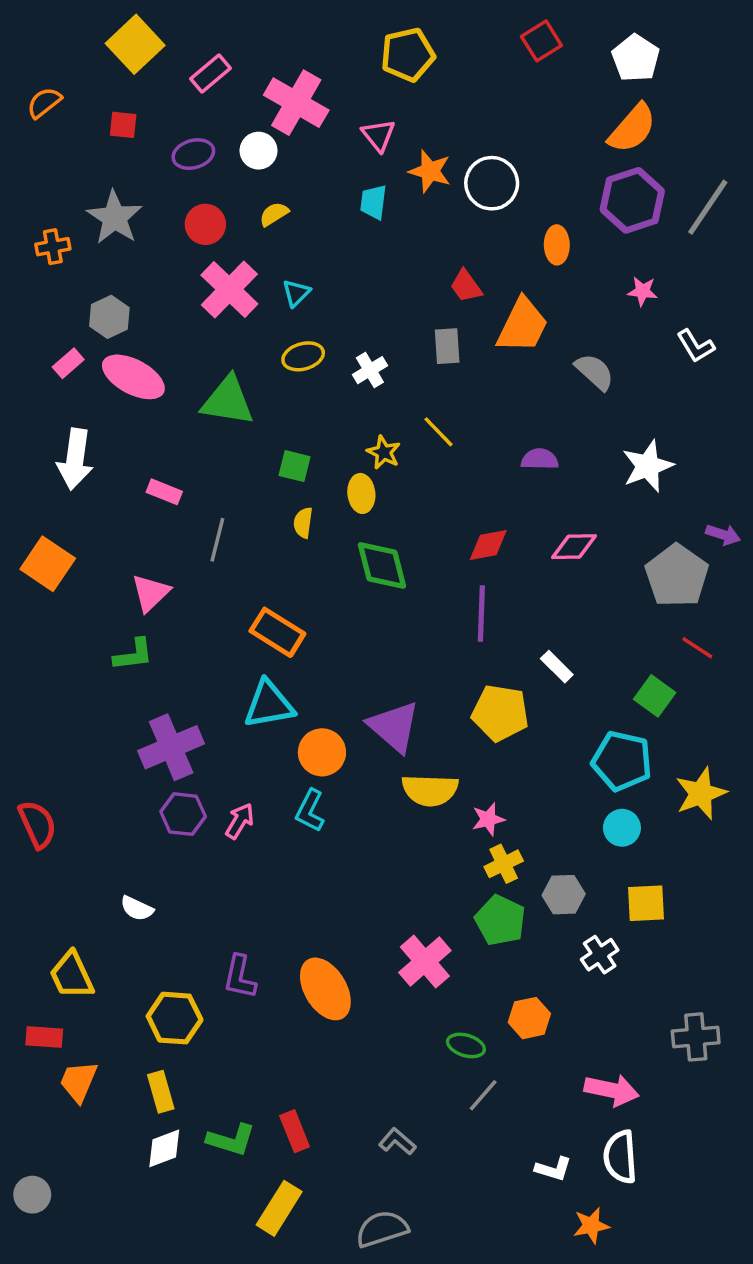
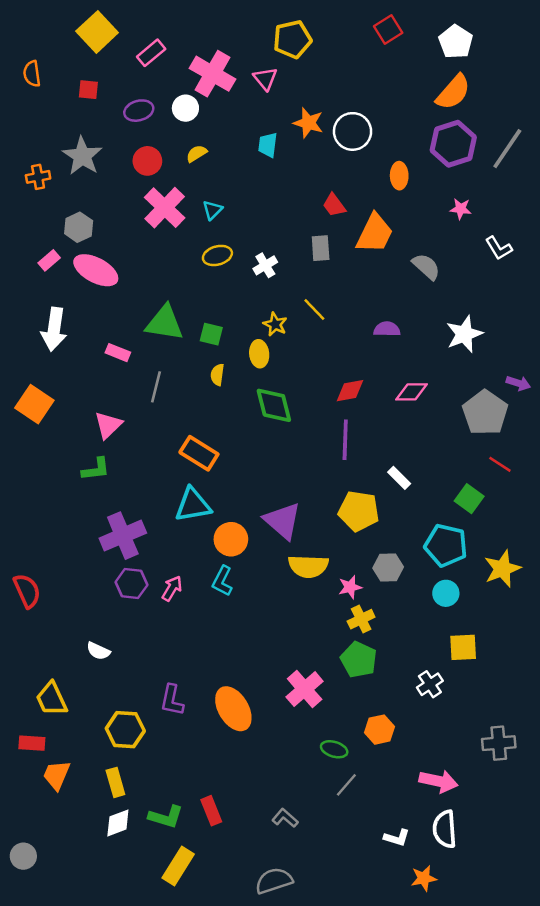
orange semicircle: (44, 103) -> (32, 74), turned -60
pink triangle: (379, 135) -> (265, 79), moved
green triangle: (228, 401) -> (165, 323), moved
gray hexagon: (564, 895) -> (388, 567), moved
yellow rectangle: (279, 1208) -> (178, 866), moved

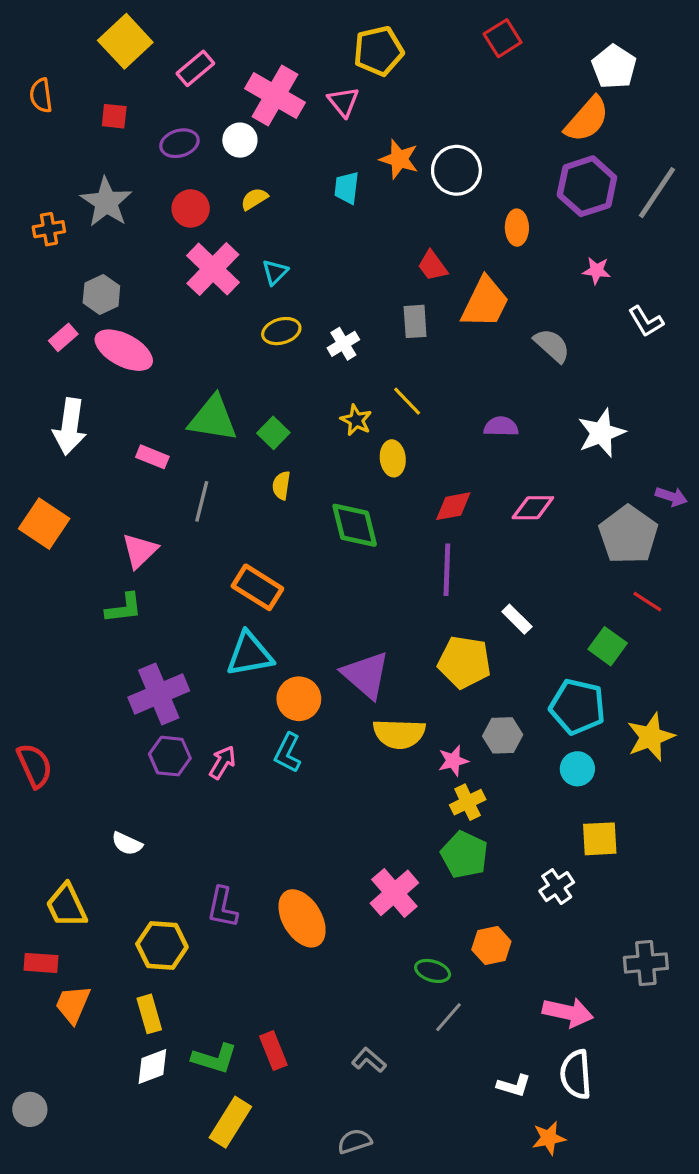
white pentagon: (456, 42) -> (614, 67), moved
green square: (211, 334) -> (273, 433), turned 30
yellow ellipse: (259, 354) -> (393, 458), moved
gray semicircle: (274, 881) -> (355, 1141), size x0.7

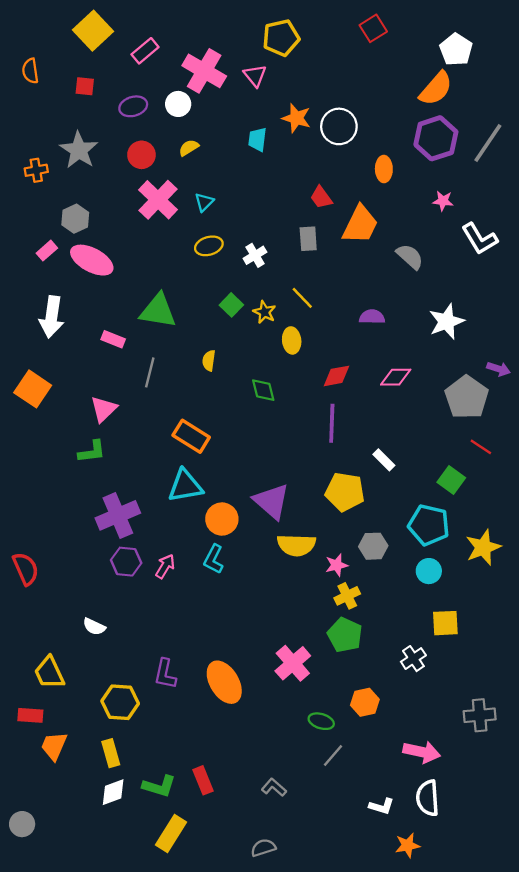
white L-shape: (646, 321) -> (480, 239), size x1.4
green square: (273, 433) -> (231, 305), moved
green diamond: (355, 525) -> (263, 390), size x0.7

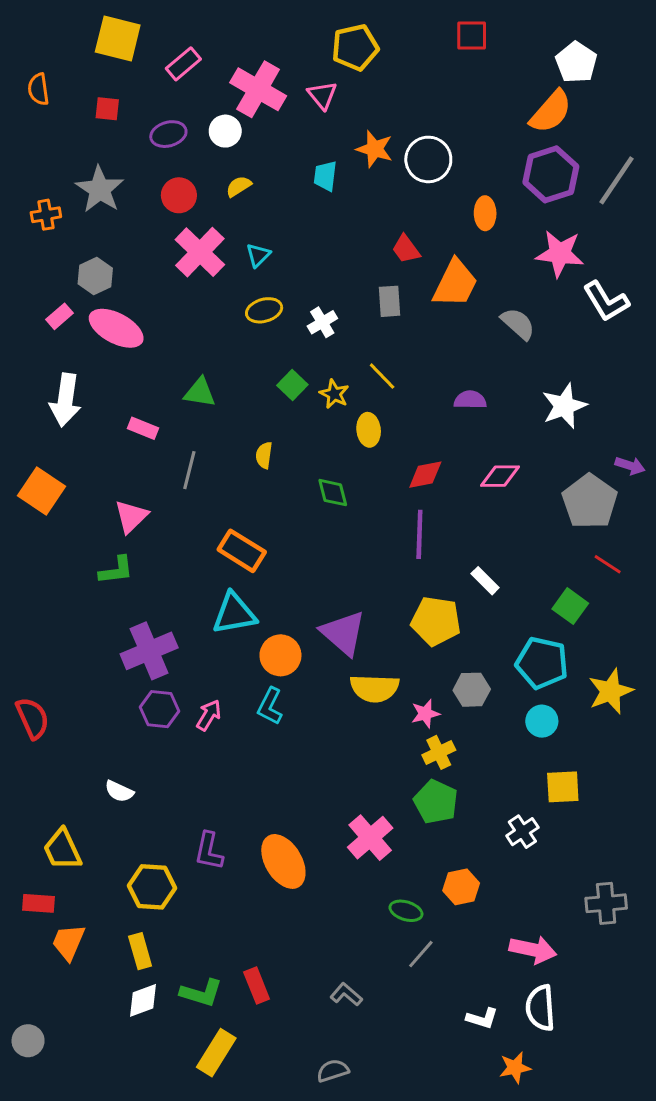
red square: (373, 28) -> (472, 35), turned 32
yellow square: (93, 31) -> (118, 38), turned -33
pink star: (443, 201) -> (560, 254), size x1.8
green triangle: (158, 311) -> (200, 392), size x0.7

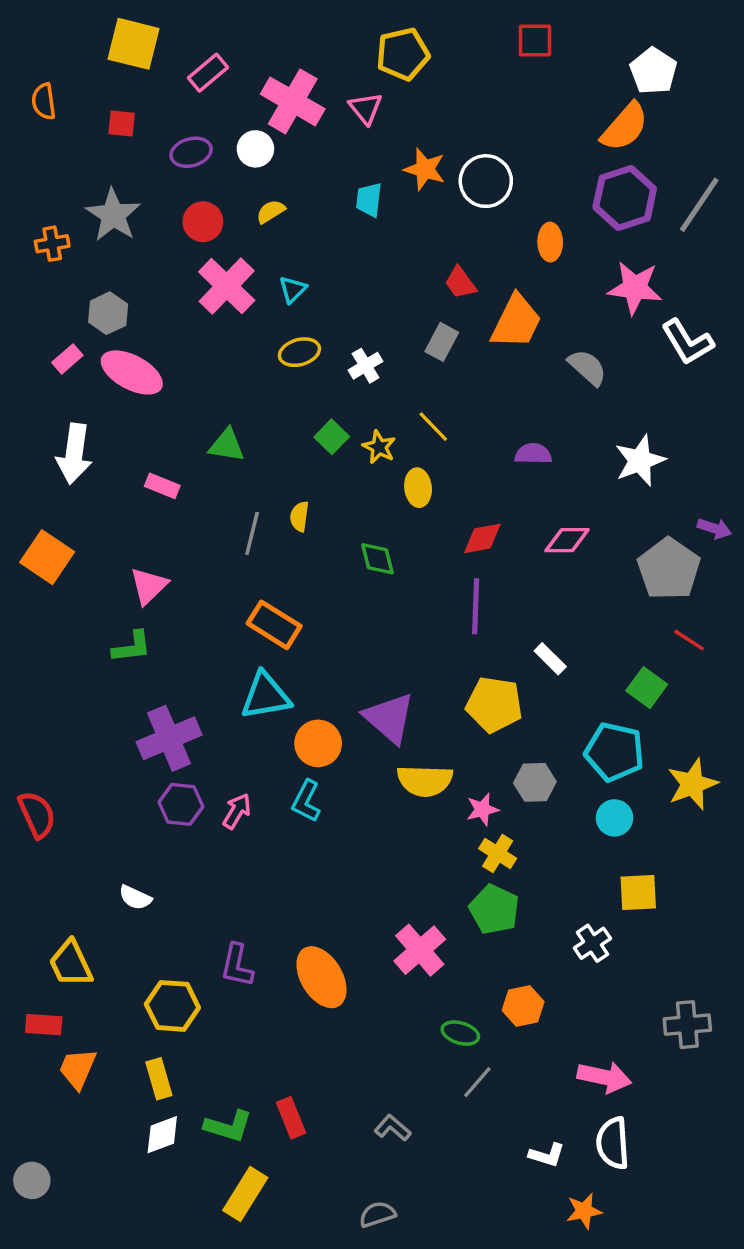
gray rectangle: (390, 301) -> (442, 342), turned 32
gray line: (189, 470) -> (252, 533), moved
yellow cross: (439, 752) -> (498, 854), turned -32

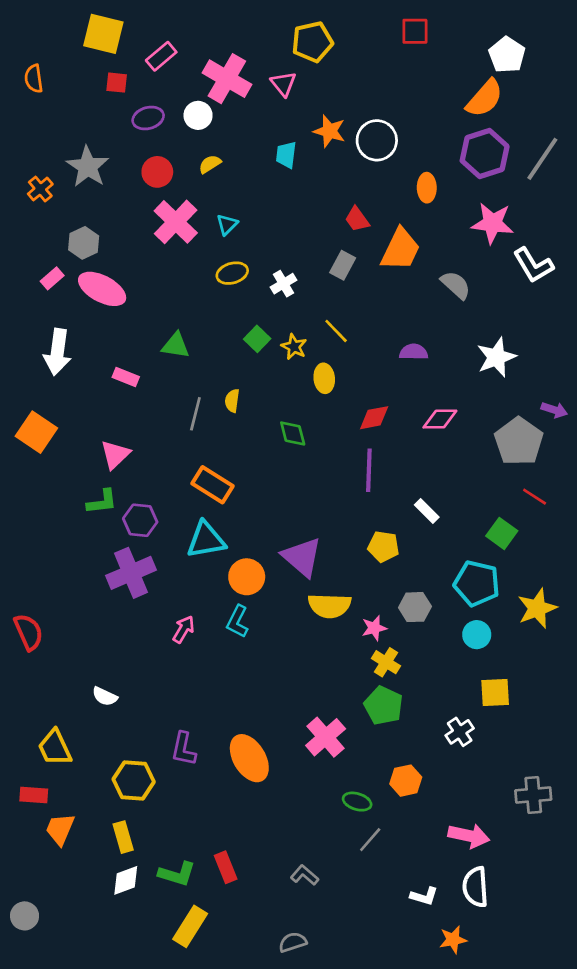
red square: (122, 123) -> (117, 83), moved
orange cross: (52, 244) -> (40, 189), turned -30
yellow pentagon: (494, 704) -> (383, 547), size x0.7
purple hexagon: (181, 804) -> (140, 520), moved

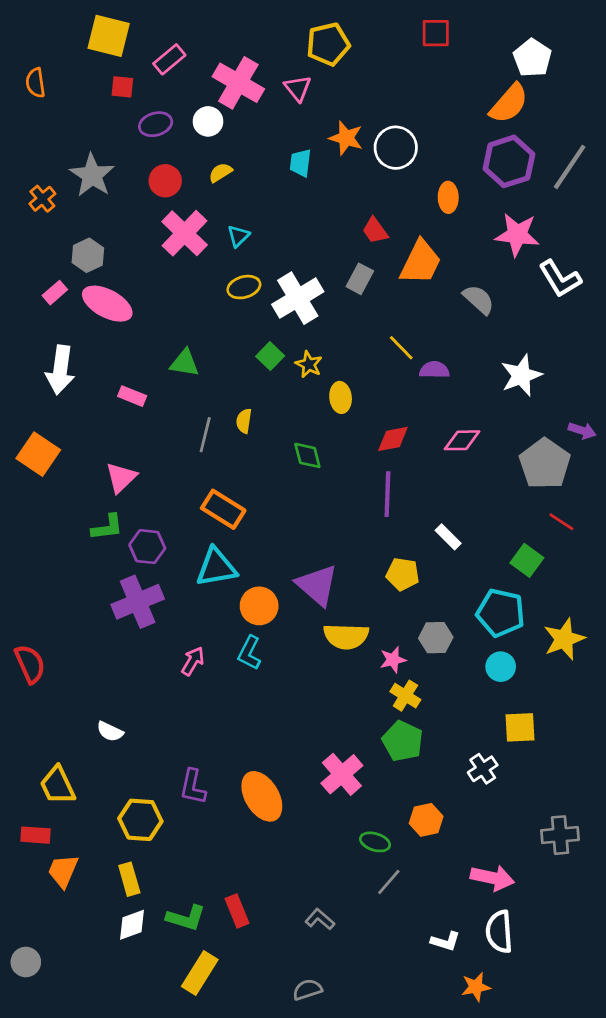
white cross: (283, 284) -> (298, 298), size x1.8
yellow line: (336, 331) -> (401, 348), moved

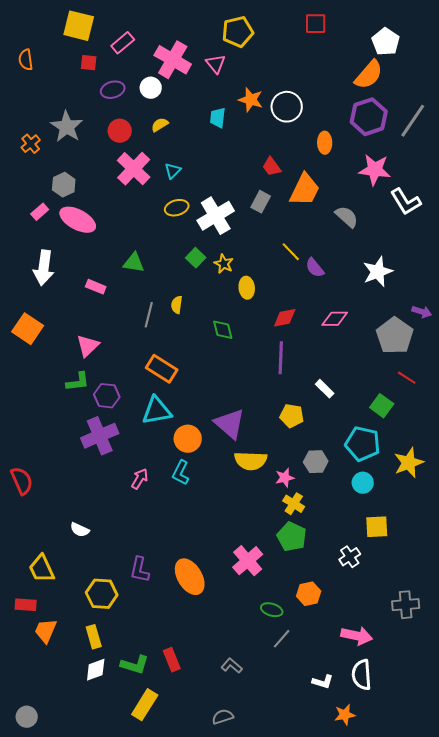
purple semicircle: (434, 370) -> (315, 268), turned -130
gray circle: (26, 962) -> (27, 717), moved

